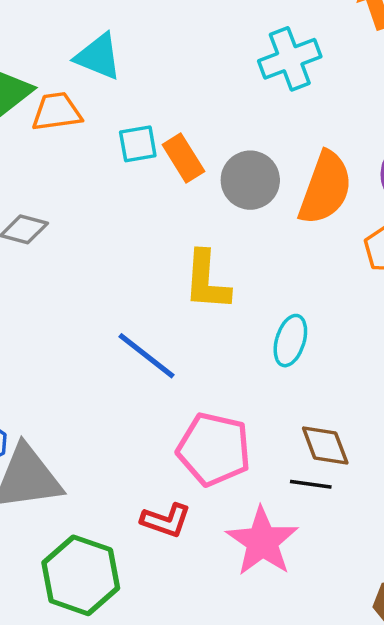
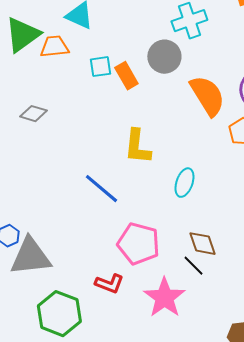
gray circle: (250, 180) -> (164, 57), moved
orange semicircle: (325, 188) -> (207, 96), turned -54
black line: (311, 484) -> (193, 266), turned 35

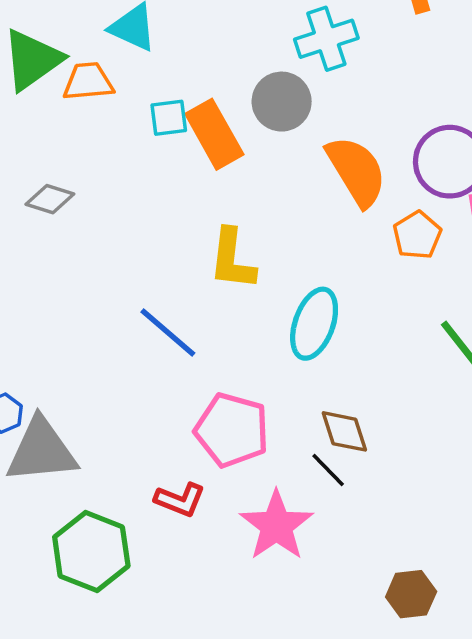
orange rectangle: (126, 76) -> (214, 134), size x1.4
cyan ellipse: (184, 183) -> (314, 324), size x1.4

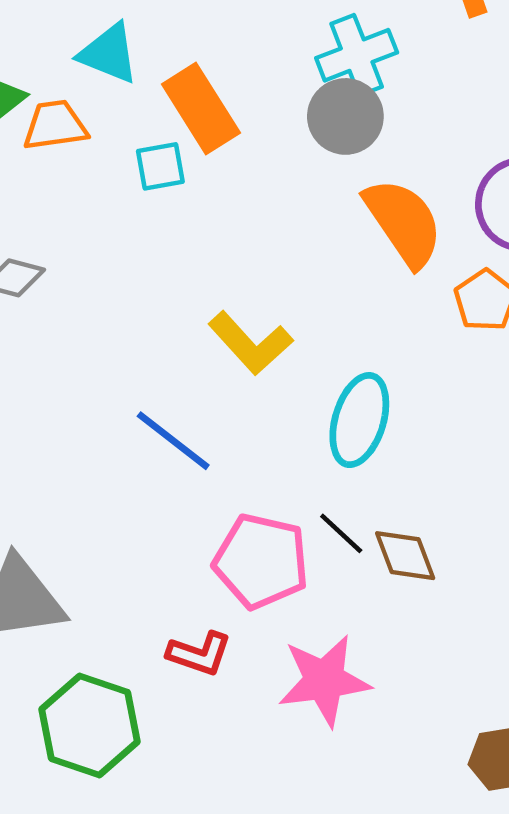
gray circle: (282, 102) -> (345, 116), moved
orange rectangle: (214, 134) -> (201, 108), moved
yellow L-shape: (232, 259) -> (251, 343), turned -46
black line: (328, 470) -> (341, 533), moved
pink star: (276, 526) -> (324, 680), turned 30

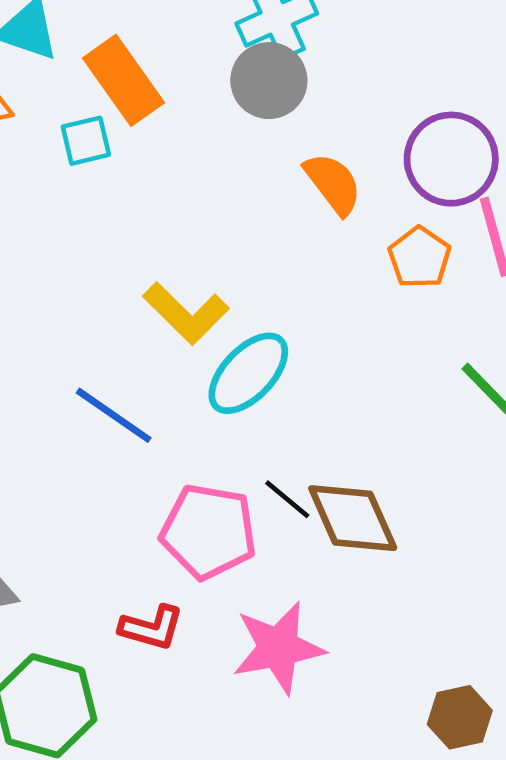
orange semicircle: (404, 222) -> (333, 184), size x0.7
cyan ellipse: (359, 420) -> (248, 373), moved, turned 30
brown diamond: (405, 556) -> (353, 518), size x1.4

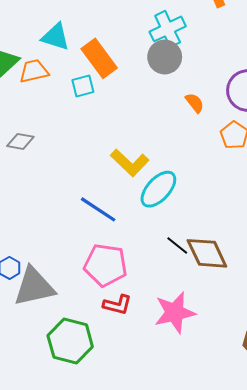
orange semicircle: (333, 184) -> (195, 103), size x0.7
pink pentagon: (208, 532) -> (106, 265), moved

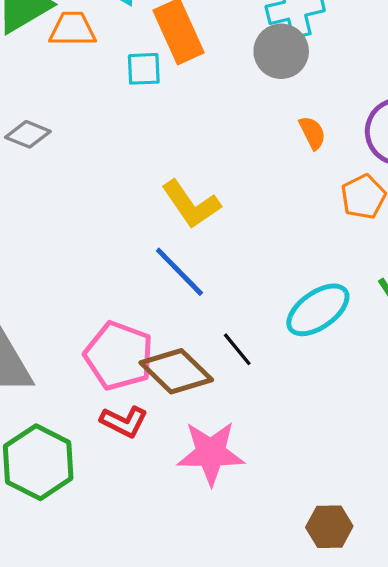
cyan ellipse: (158, 189) -> (318, 310), moved
blue line: (98, 209) -> (179, 272), moved
brown diamond: (207, 253) -> (176, 371), moved, turned -33

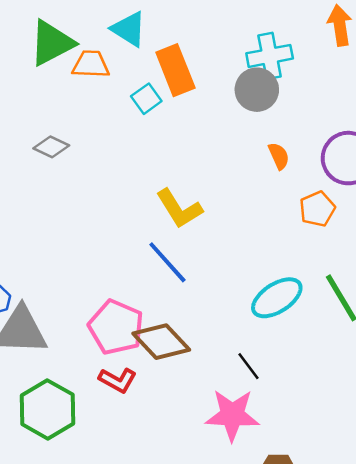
cyan square: (144, 69) -> (146, 99), turned -36
black line: (237, 349) -> (249, 366), moved
pink star: (211, 453) -> (232, 415), moved

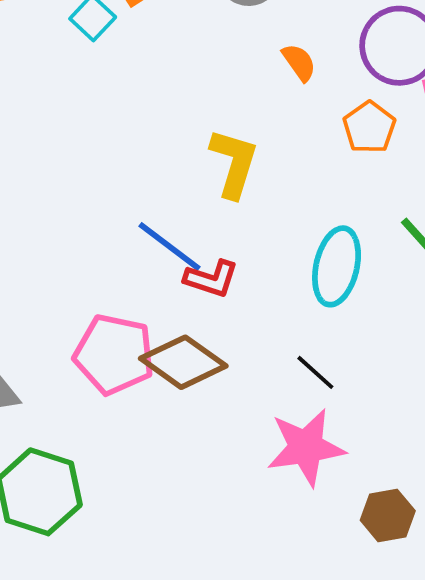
yellow L-shape: (179, 209) -> (234, 163), moved, turned -120
cyan ellipse: (277, 298) -> (337, 266), turned -33
red L-shape: (118, 380) -> (211, 279), moved

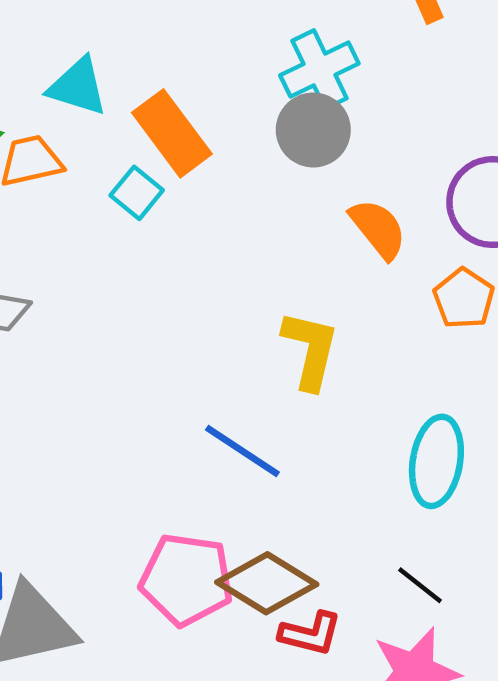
orange semicircle: (299, 62) -> (378, 229), size x1.4
red L-shape: (211, 279) -> (310, 634), moved

